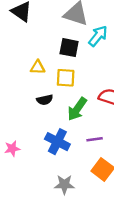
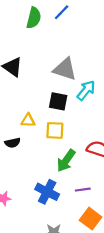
black semicircle: (45, 100) -> (13, 143), moved

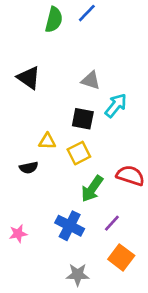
gray triangle: (65, 69) -> (91, 80), size x0.7
yellow square: (55, 130) -> (79, 153), turned -30
purple line: (83, 190) -> (112, 223), turned -40

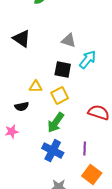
green arrow: (92, 189) -> (56, 123), moved
purple line: (112, 223) -> (85, 149), turned -40
pink star: (18, 234) -> (12, 132), moved

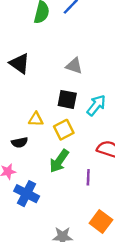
cyan arrow: (88, 60) -> (96, 105), moved
purple line: (85, 149) -> (88, 177), moved
blue cross: (53, 151) -> (27, 194), moved

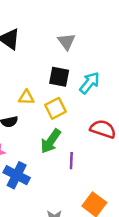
gray triangle: (74, 66) -> (66, 42), turned 36
purple line: (88, 177) -> (71, 161), moved

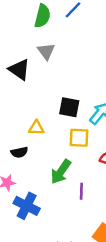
gray triangle: (66, 42) -> (46, 51), moved
yellow square: (55, 108) -> (79, 138), moved, turned 30

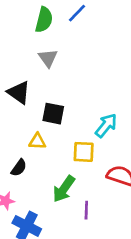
black triangle: (19, 70) -> (19, 92), moved
black square: (69, 107) -> (53, 114), moved
black semicircle: (19, 152) -> (19, 168), turned -42

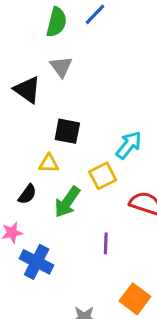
black triangle: (19, 92) -> (27, 90), moved
yellow square: (84, 152) -> (103, 176), turned -30
green arrow: (64, 189) -> (67, 202), moved

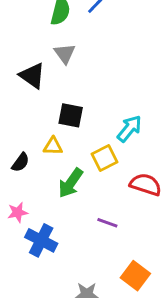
black semicircle: (27, 194) -> (21, 162), moved
purple line: (106, 243) -> (107, 223), turned -72

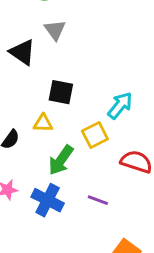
blue cross: (41, 240) -> (48, 200), moved

